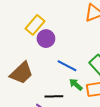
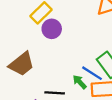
blue line: (67, 66) -> (92, 73), moved

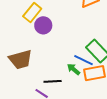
brown trapezoid: (22, 64) -> (20, 59), turned 30

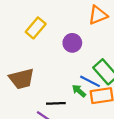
purple circle: (43, 25) -> (72, 43), moved

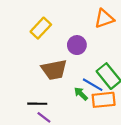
brown trapezoid: (22, 79) -> (54, 70), moved
black line: (56, 103) -> (37, 104), moved

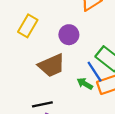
blue line: (93, 85) -> (95, 72), turned 40

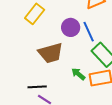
blue line: (95, 72) -> (89, 32), moved

